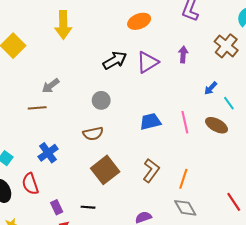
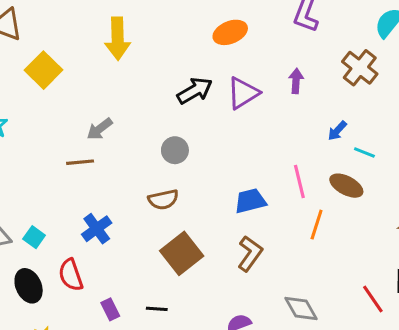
cyan line: (229, 103) -> (364, 153), turned -32
blue trapezoid: (150, 121) -> (250, 201), moved
orange line: (183, 179) -> (317, 225), moved

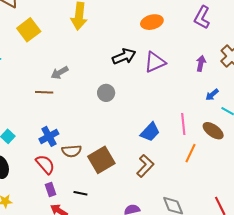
purple arrow: (296, 81) -> (201, 63), moved
brown semicircle: (163, 200) -> (72, 151), moved
blue trapezoid: (250, 201) -> (150, 132), turned 140
red semicircle: (71, 275) -> (45, 164), moved, turned 150

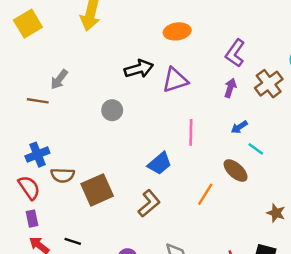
purple L-shape: (202, 17) -> (235, 53), moved
gray arrow: (60, 73) -> (59, 79), turned -30
pink line: (183, 124) -> (191, 132), moved
black line: (80, 193) -> (73, 241), moved

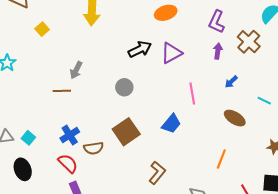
yellow square: (28, 24) -> (42, 29), size x0.6
cyan line: (256, 149) -> (264, 101), moved
brown square: (97, 190) -> (126, 132), moved
orange line: (205, 194) -> (221, 159), moved
brown L-shape: (149, 203) -> (157, 173), moved

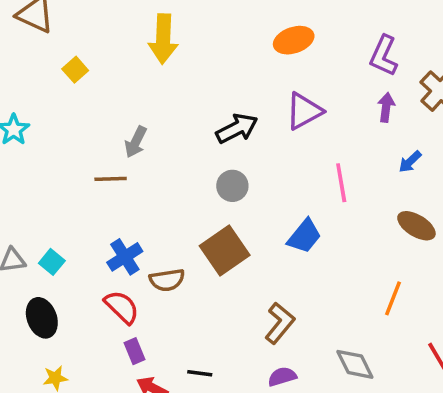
black arrow: (140, 49) -> (237, 128), moved
gray circle: (124, 87) -> (232, 186), moved

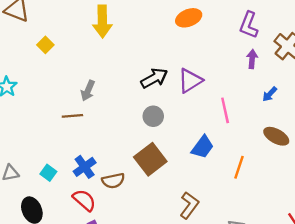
purple triangle: (304, 111) -> (190, 81), moved
cyan square: (52, 262) -> (48, 173), moved
orange line: (393, 298) -> (239, 167), moved

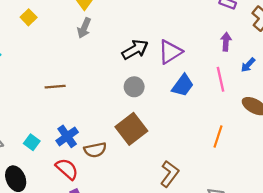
purple arrow: (252, 59) -> (226, 42), moved
gray arrow: (88, 91) -> (84, 28), moved
pink line: (225, 110) -> (220, 79), moved
blue trapezoid: (203, 147) -> (183, 85), moved

